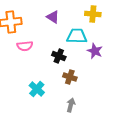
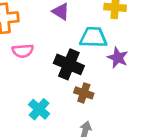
black cross: (59, 56) -> (69, 64), size x1.5

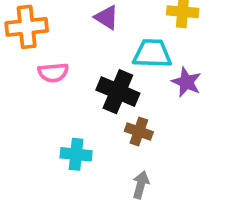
cyan cross: (39, 109) -> (76, 154), turned -35

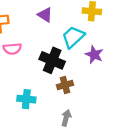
cyan trapezoid: (152, 54) -> (73, 37), turned -45
brown cross: (139, 132) -> (65, 85), turned -35

